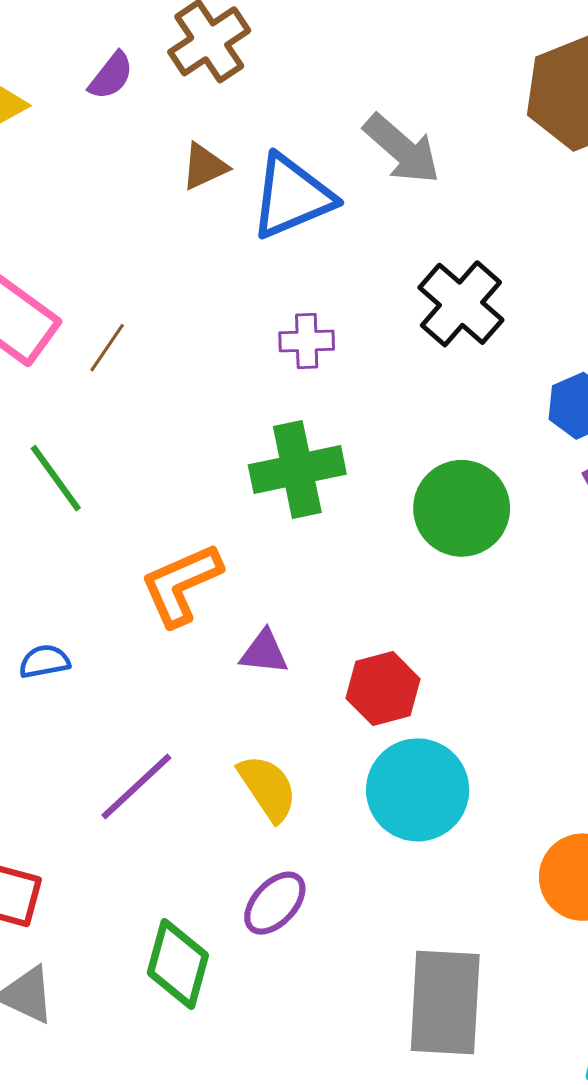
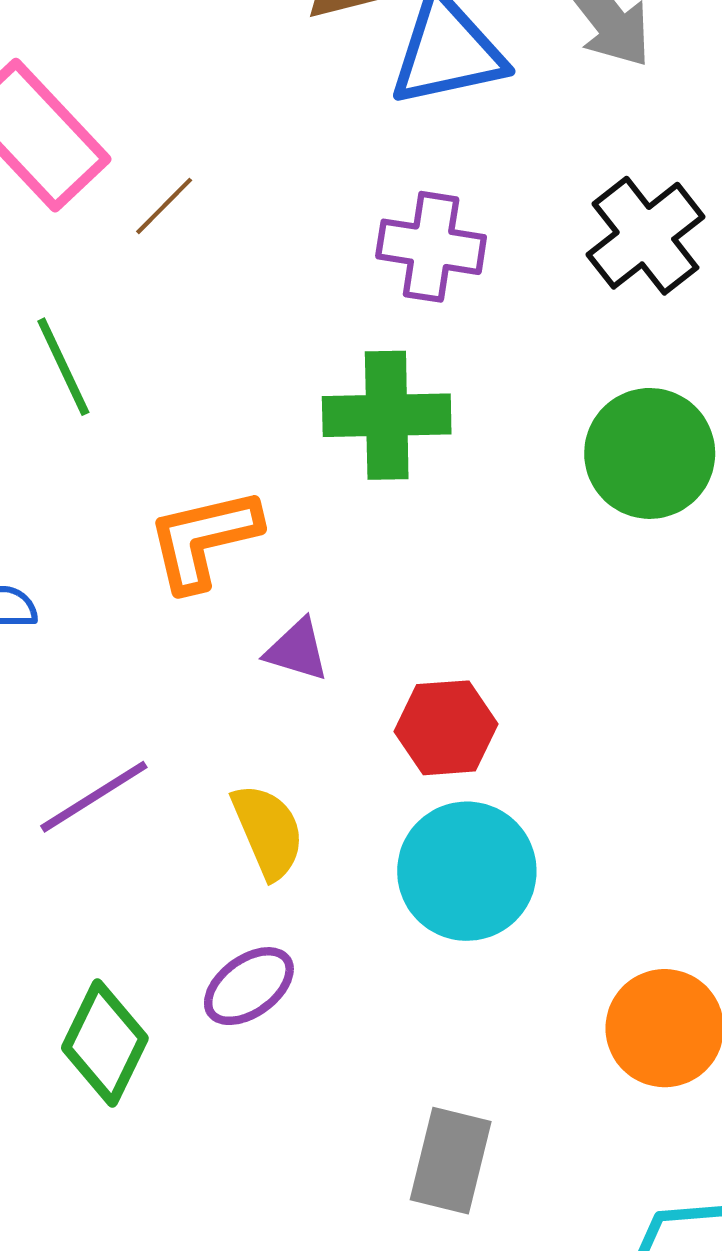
purple cross: (307, 341) -> (431, 247), size x1.4
green circle: (462, 508) -> (650, 453), moved
gray rectangle: (445, 1002) -> (451, 1161), size x0.7

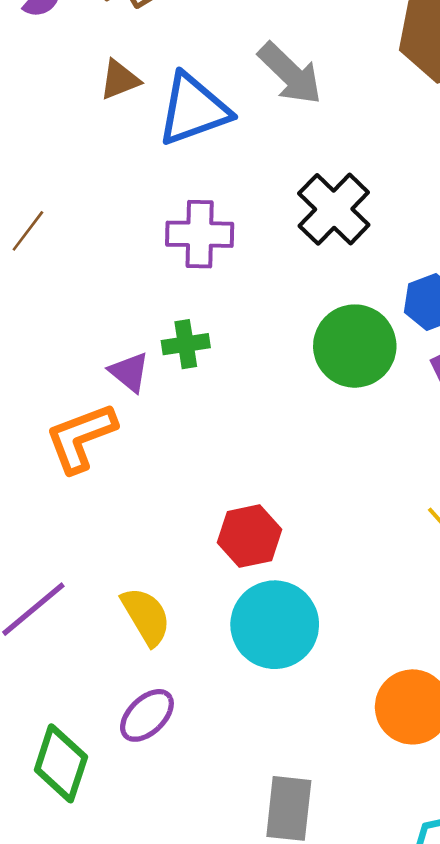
green cross: (387, 415) -> (186, 344), size x0.6
purple triangle: (297, 650) -> (129, 372), moved, turned 30

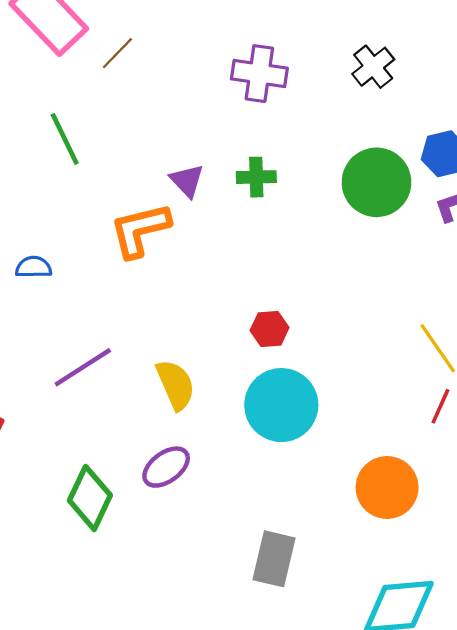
black cross: (334, 209) -> (373, 67), size x0.7
green cross: (186, 344) -> (256, 177), moved
red hexagon: (250, 536) -> (270, 329), size x0.7

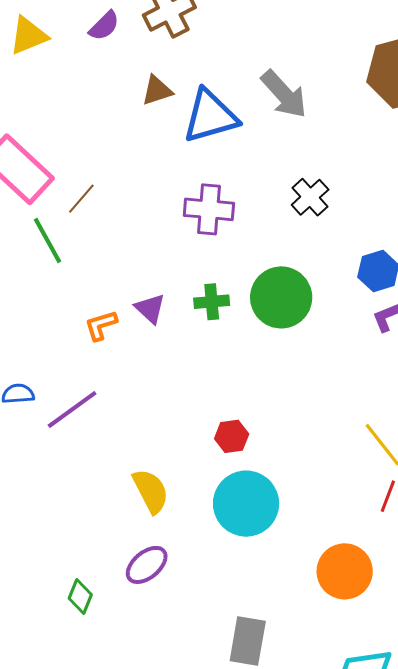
green line: (65, 139) -> (47, 240), moved
green circle: (376, 182) -> (281, 297), moved
orange L-shape: (140, 230) -> (101, 325), moved, size x0.6
purple line: (83, 367) -> (72, 409), moved
green diamond: (90, 498) -> (80, 596), size x0.6

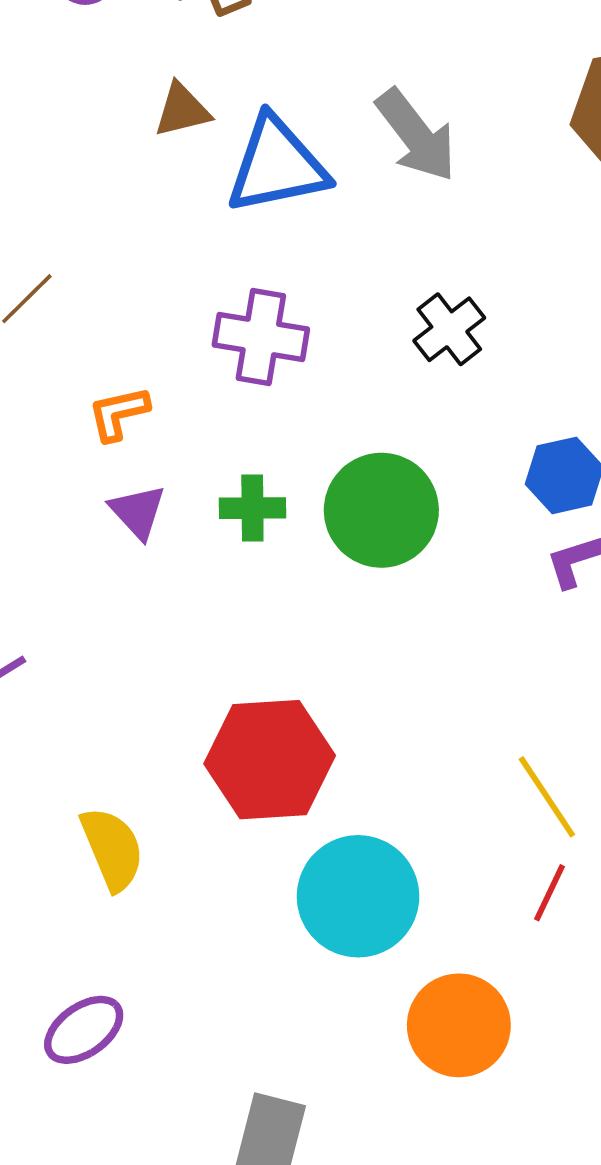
orange L-shape: (101, 325) -> (119, 413), moved
red hexagon: (232, 436) -> (270, 760), size x2.0
cyan circle: (246, 504) -> (358, 896), moved
purple ellipse: (147, 565) -> (84, 1030), moved

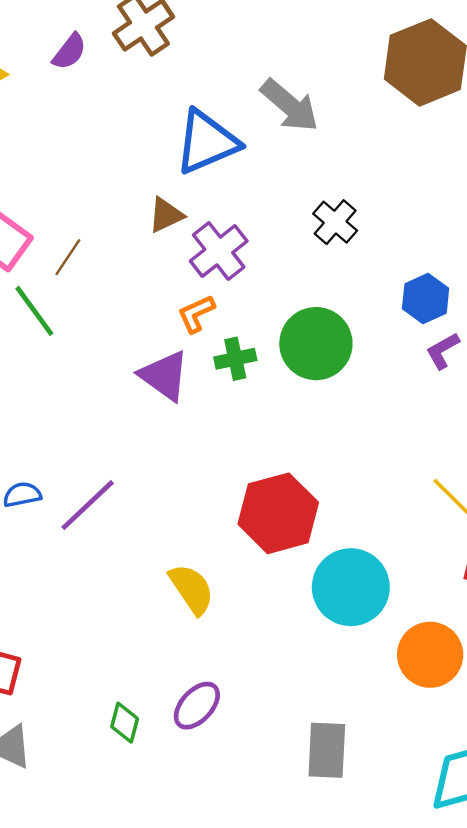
brown triangle: (182, 110) -> (166, 215), moved
purple cross: (261, 337) -> (219, 251), turned -36
orange L-shape: (119, 413) -> (196, 314), moved
purple triangle: (138, 512) -> (164, 376), size x1.4

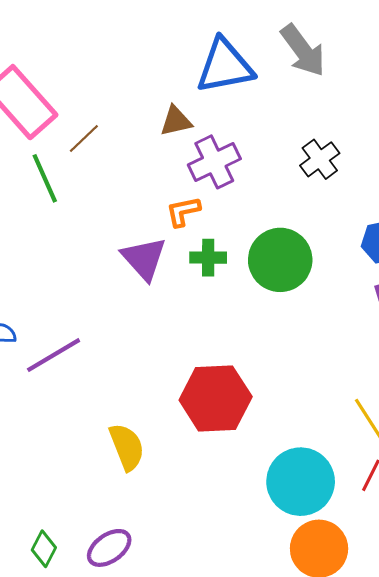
cyan circle: (351, 587) -> (301, 482), moved

